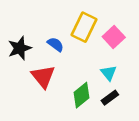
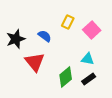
yellow rectangle: (84, 27) -> (68, 22), size x0.6
cyan triangle: (109, 73) -> (88, 59), turned -40

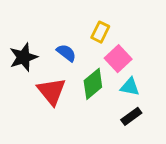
pink square: (92, 30) -> (118, 59), moved
green diamond: (66, 77) -> (93, 84), moved

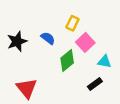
cyan triangle: (130, 87) -> (104, 62), moved
red triangle: (51, 91) -> (27, 88), moved

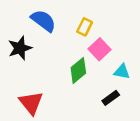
blue semicircle: (48, 38) -> (43, 21), moved, size x1.5

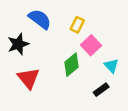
cyan triangle: (122, 72) -> (111, 66), turned 35
red triangle: (31, 103) -> (28, 78), moved

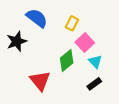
cyan triangle: (111, 66) -> (95, 62), moved
red triangle: (28, 78) -> (40, 81), moved

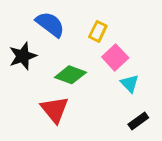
green diamond: (67, 60) -> (70, 75), moved, turned 60
black rectangle: (94, 84) -> (138, 121), moved

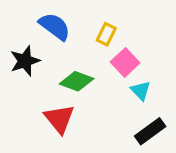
black rectangle: (138, 121) -> (150, 131), size x1.4

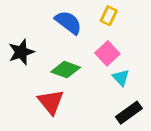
blue semicircle: (55, 26) -> (68, 22), moved
yellow rectangle: (106, 34) -> (109, 16), moved

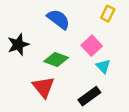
yellow rectangle: (109, 16) -> (108, 14), moved
black rectangle: (129, 113) -> (89, 96), moved

